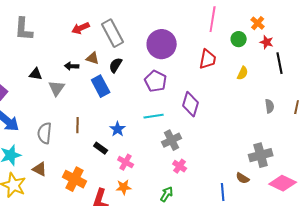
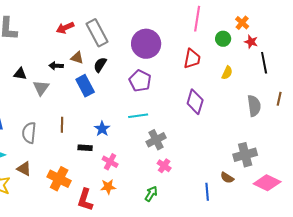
purple diamond: (191, 104) -> (195, 102), moved
gray semicircle: (270, 106) -> (254, 106), size x1.5
brown line: (297, 107) -> (279, 99), moved
black rectangle: (101, 148) -> (85, 148), turned -32

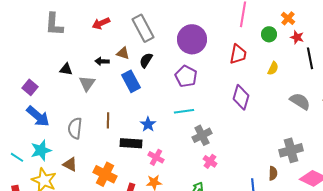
red arrow: (65, 28) -> (101, 23), moved
gray semicircle: (254, 106) -> (300, 101), turned -50
black rectangle: (85, 148) -> (131, 143), size x1.5
brown semicircle: (227, 178) -> (273, 173), turned -120

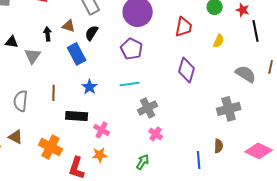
black arrow: (102, 61) -> (48, 34), turned 80
blue star: (148, 124) -> (90, 87), moved
gray cross: (291, 150) -> (229, 109), moved

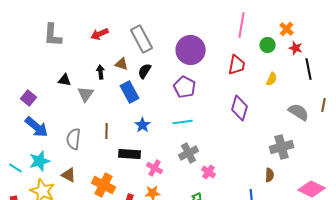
gray cross: (148, 108) -> (189, 153), moved
brown semicircle: (219, 146) -> (270, 175), moved

